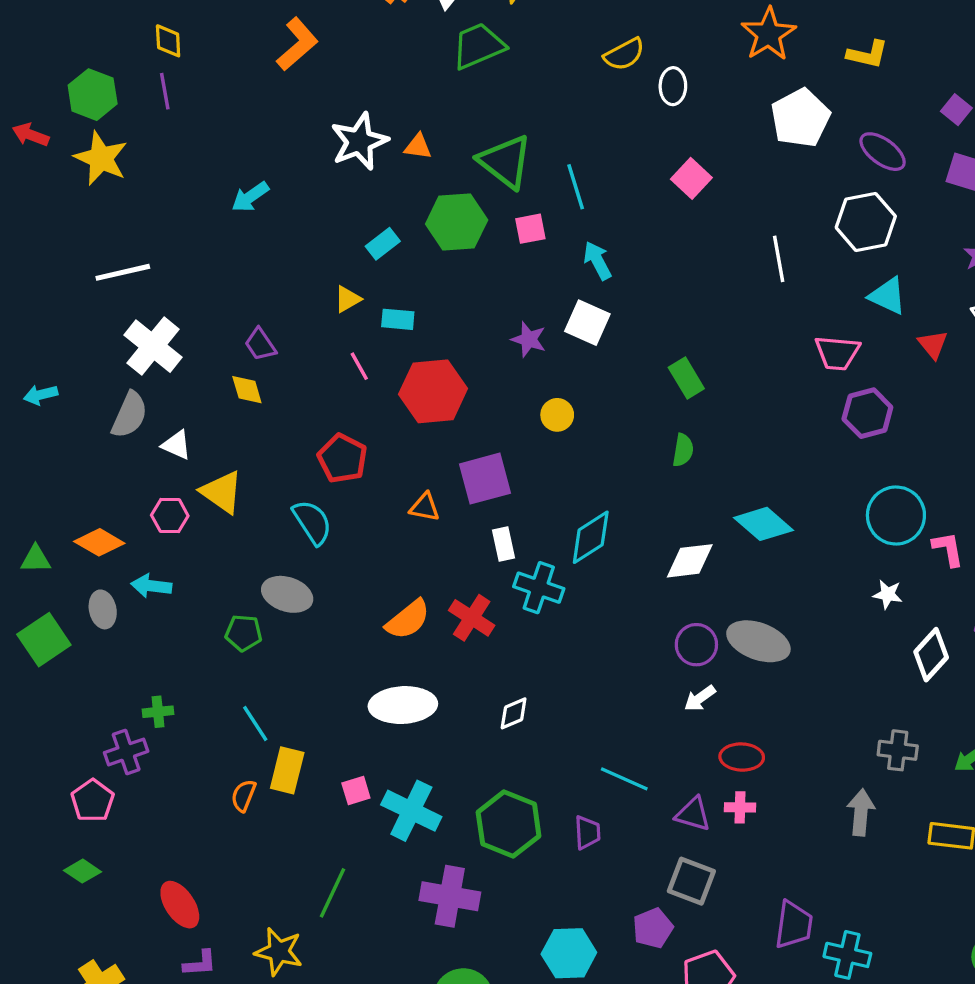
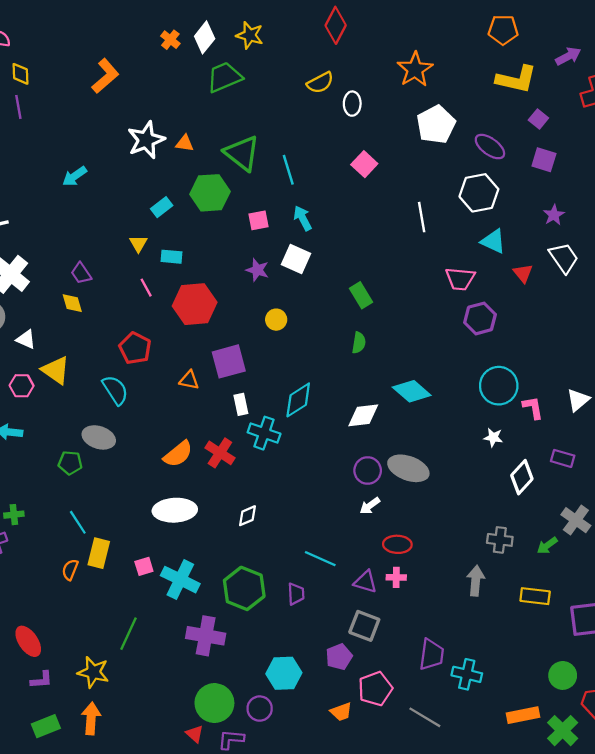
yellow L-shape: (867, 54) -> (516, 79), moved, size x1.5
pink square: (530, 229) -> (259, 220), moved
yellow triangle: (348, 299) -> (138, 244), turned -30

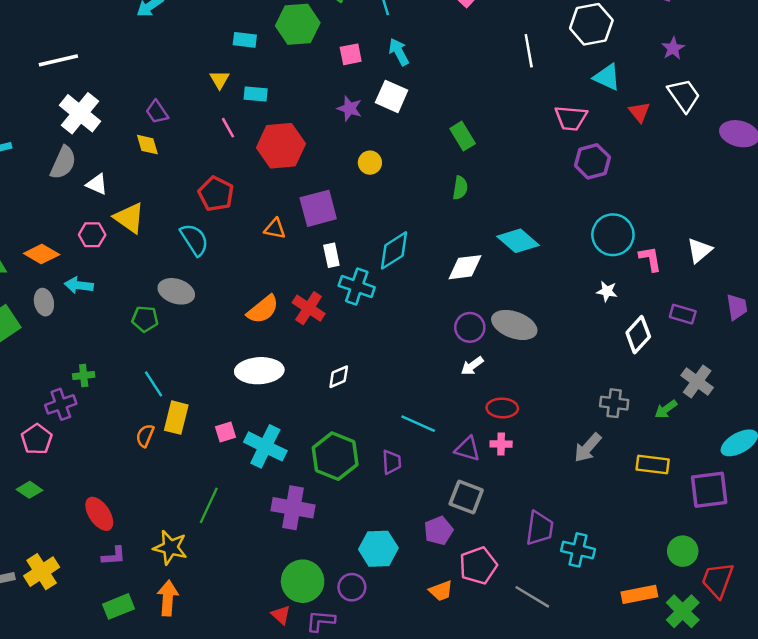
cyan rectangle: (162, 207) -> (245, 40), turned 45
gray arrow: (476, 581) -> (588, 448), turned -144

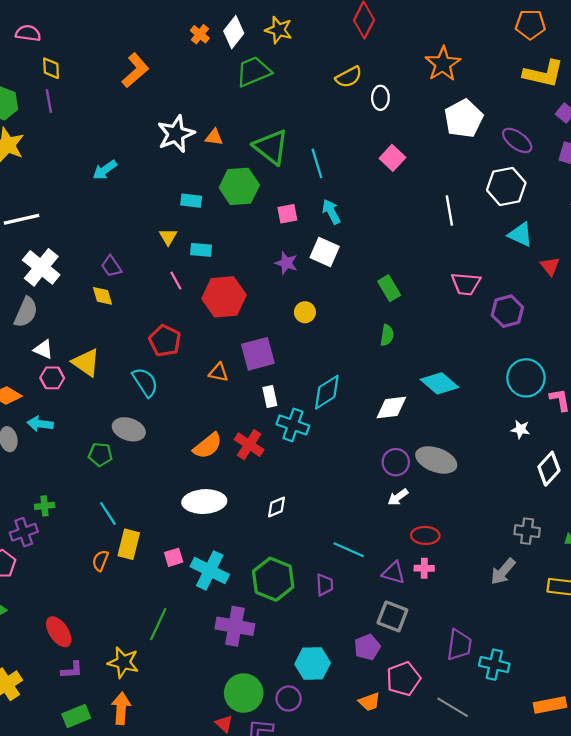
pink trapezoid: (571, 118) -> (466, 284), moved
white triangle: (97, 184) -> (43, 349), moved

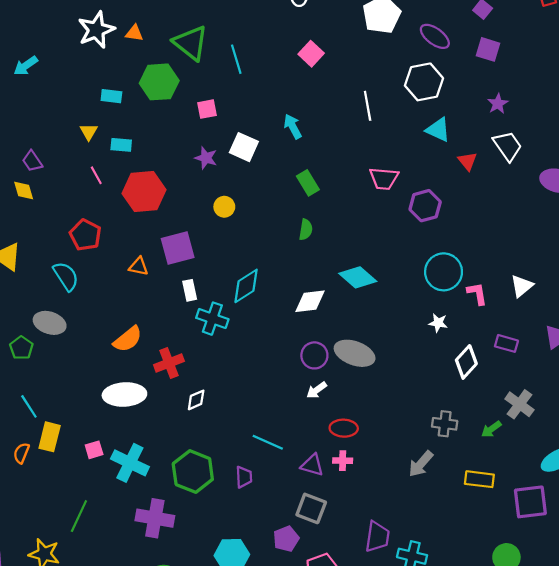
cyan arrow: (331, 212) -> (293, 126), moved
red cross: (249, 445) -> (169, 363), moved, turned 36
green pentagon: (100, 454) -> (21, 348), turned 30

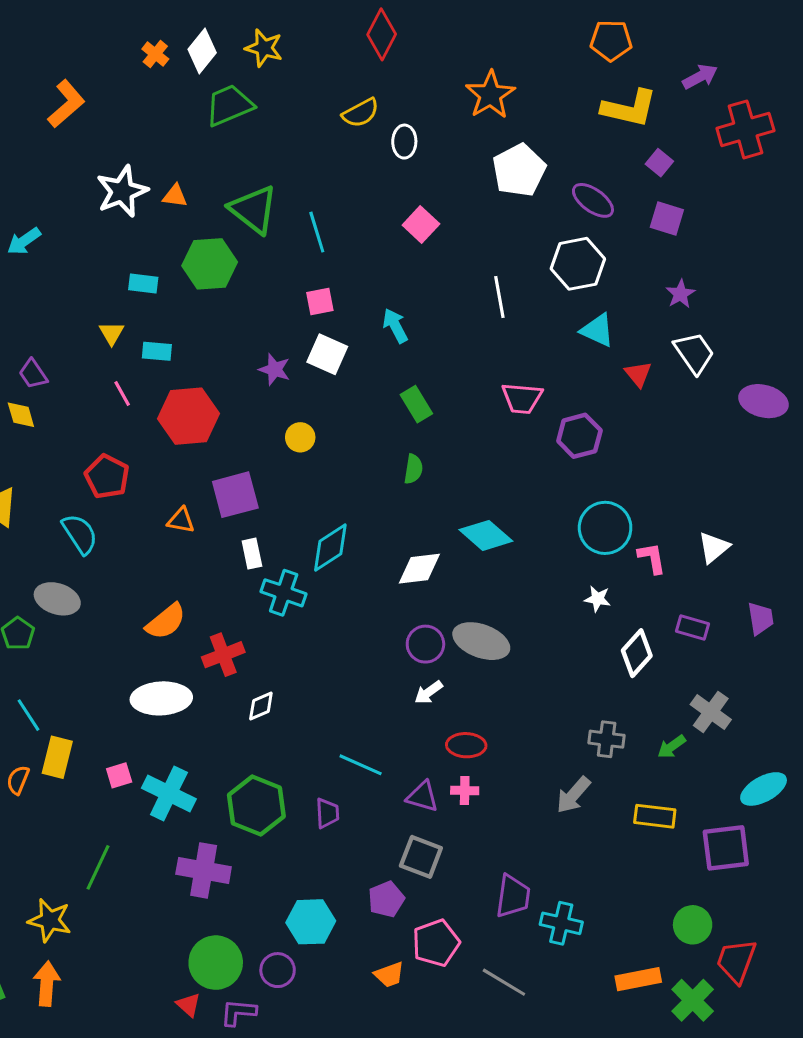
pink square: (207, 109) -> (320, 302), moved

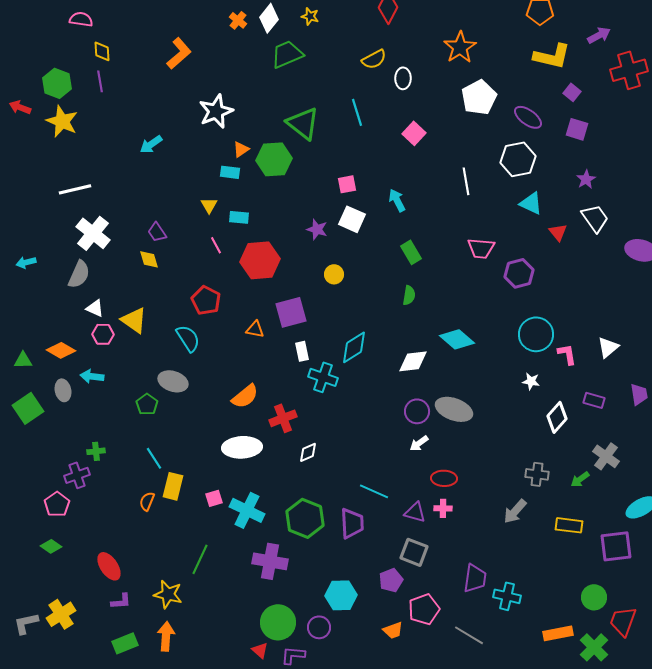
yellow star: (264, 48) -> (310, 16), size x0.7
orange triangle: (175, 196) -> (241, 149), moved, turned -42
cyan line: (317, 232) -> (357, 112), moved
purple trapezoid: (327, 813) -> (352, 523), size x1.5

